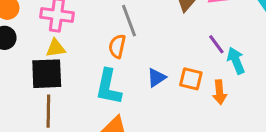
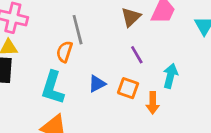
purple line: (216, 44) -> (137, 55), moved
cyan arrow: (236, 61) -> (170, 76), turned 30

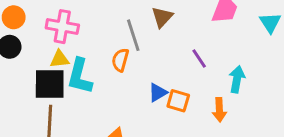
brown triangle: (131, 17) -> (162, 17), moved
cyan L-shape: (53, 88) -> (80, 76), moved
orange square: (128, 88) -> (178, 101), moved

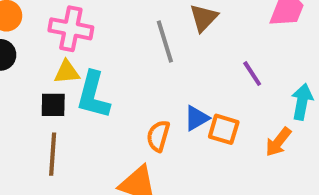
orange semicircle: (120, 60) -> (158, 136), moved
black square: (50, 84) -> (53, 105), size x0.6
orange arrow: (219, 110) -> (278, 142), turned 40

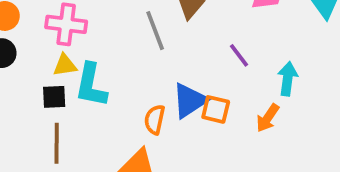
blue triangle: (197, 118) -> (190, 101), size x1.5

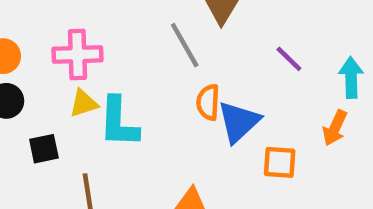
black square: (54, 97) -> (44, 149), moved
orange square: (216, 109) -> (280, 162), moved
orange semicircle: (155, 120) -> (208, 102), moved

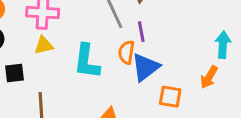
purple line: (289, 59) -> (141, 32), moved, turned 30
cyan L-shape: (119, 122) -> (87, 61), moved

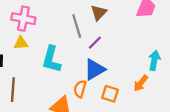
purple line: (141, 32) -> (95, 43), turned 48
orange semicircle: (126, 52) -> (80, 89), moved

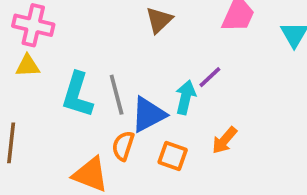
gray line: (77, 26) -> (117, 95), moved
purple line: (95, 43) -> (210, 77), moved
cyan arrow: (154, 60) -> (186, 97), moved

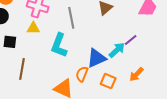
gray line: (117, 95) -> (71, 18), moved
cyan arrow: (186, 97) -> (117, 50), turned 30

